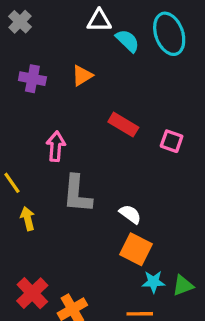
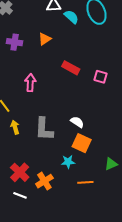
gray L-shape: (77, 194) -> (44, 129), moved
cyan star: (154, 282) -> (68, 162), moved

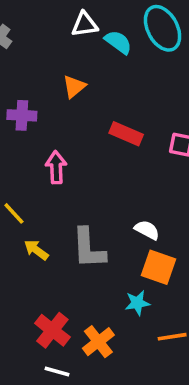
purple cross: (15, 42) -> (22, 115), moved
yellow arrow: (15, 127) -> (36, 250), turned -32

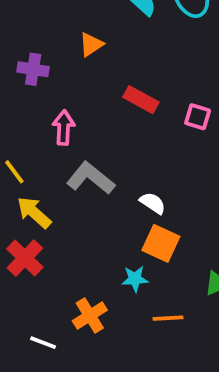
gray L-shape: (89, 248) -> (91, 178), moved, turned 126
yellow arrow: (36, 250) -> (34, 212), size x1.4
red cross: (52, 330) -> (25, 258), moved

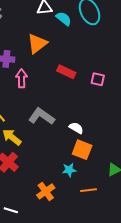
orange triangle: (91, 45) -> (37, 43), size x1.5
pink arrow: (64, 128) -> (22, 78), moved
white line: (43, 343) -> (11, 210), moved

